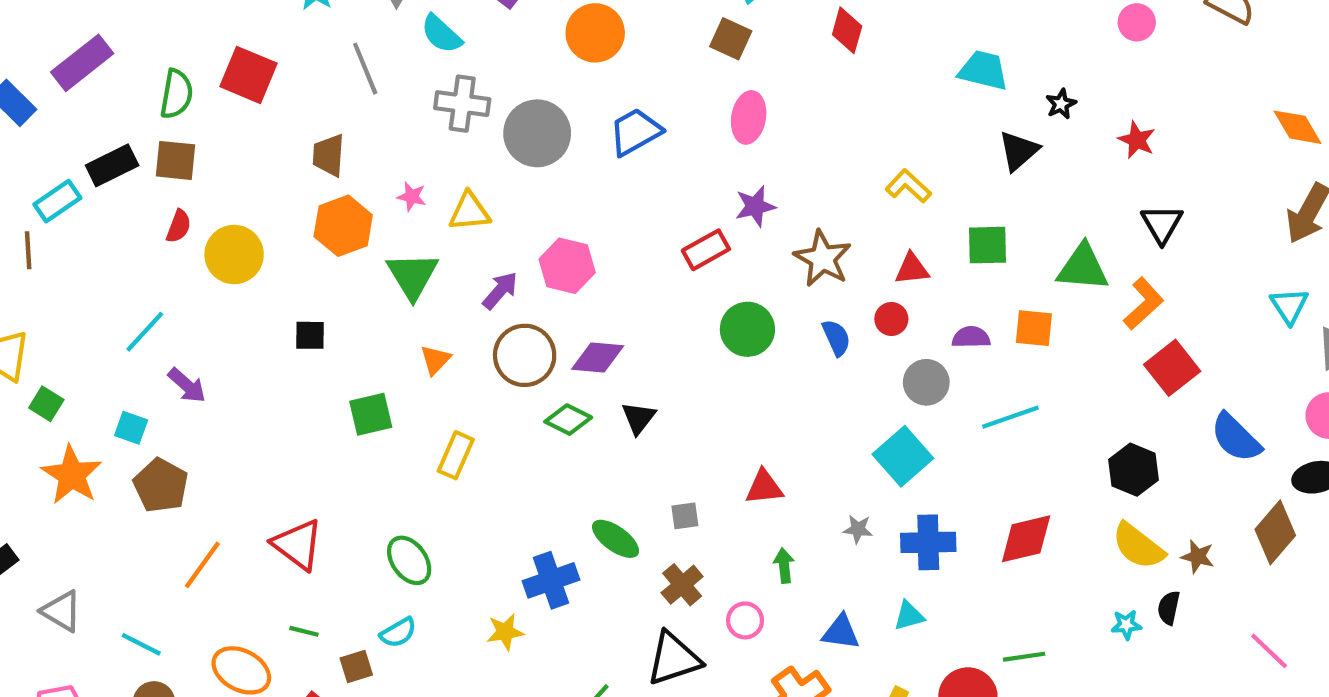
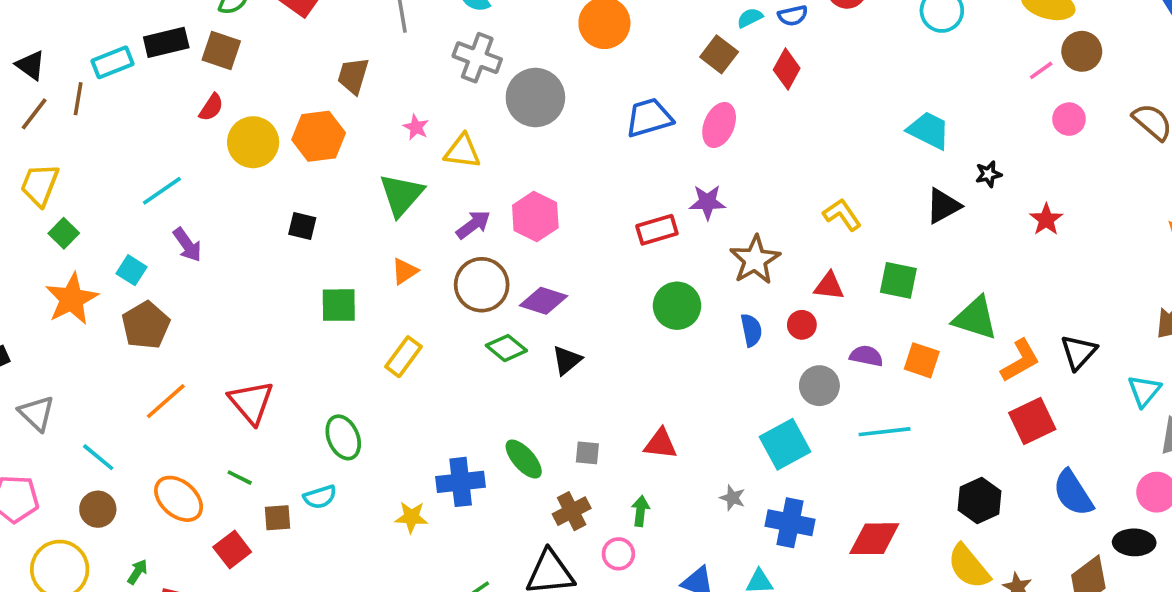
red diamond: (847, 30) -> (787, 69), moved
blue trapezoid: (635, 132) -> (649, 118), moved
black triangle: (1162, 224) -> (1079, 352), moved
orange hexagon: (343, 226) -> (319, 136), moved
green arrow: (784, 566) -> (640, 511), moved

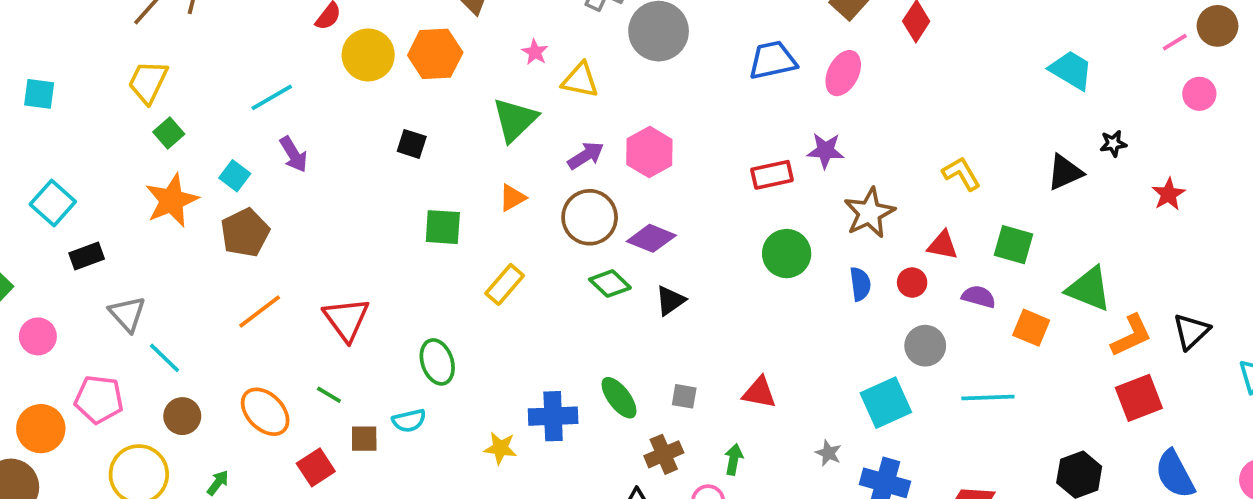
cyan trapezoid: (929, 130) -> (1071, 70), moved
purple semicircle: (866, 356) -> (979, 297), moved
cyan line: (98, 457) -> (165, 358), moved

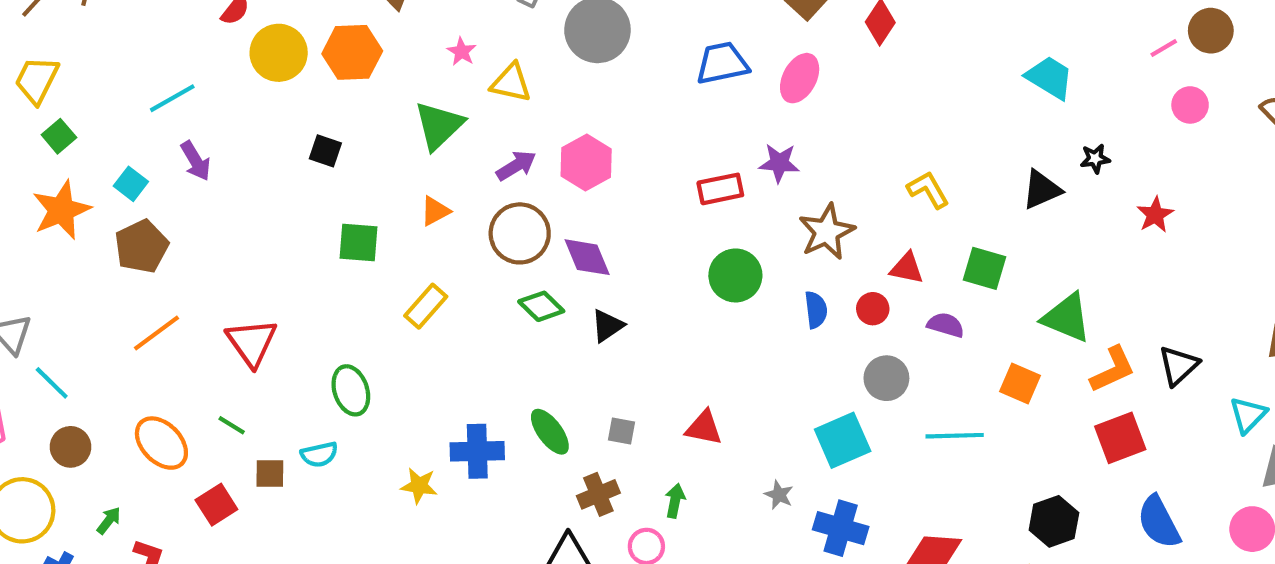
purple diamond: (651, 238) -> (587, 257), turned 45
orange square: (1031, 328) -> (1020, 383), moved

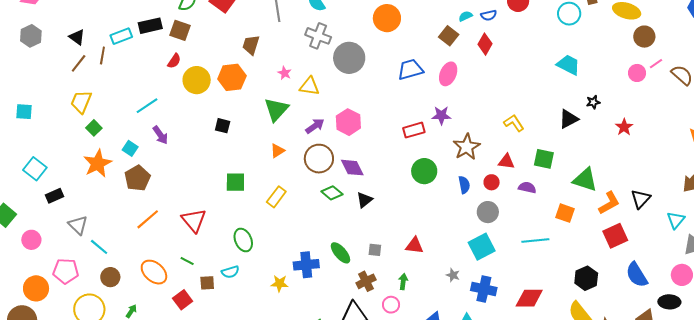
pink line: (1164, 48) -> (656, 64), moved
green square: (359, 242) -> (235, 182), moved
gray circle: (886, 378) -> (488, 212), moved

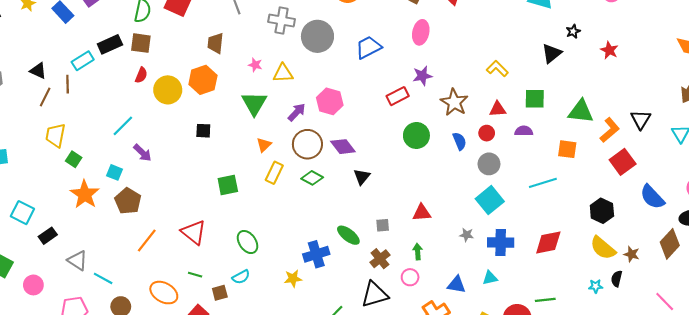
blue trapezoid: (410, 69) -> (368, 47), moved
green diamond: (332, 193) -> (312, 178), moved
yellow rectangle: (276, 197) -> (274, 173), moved

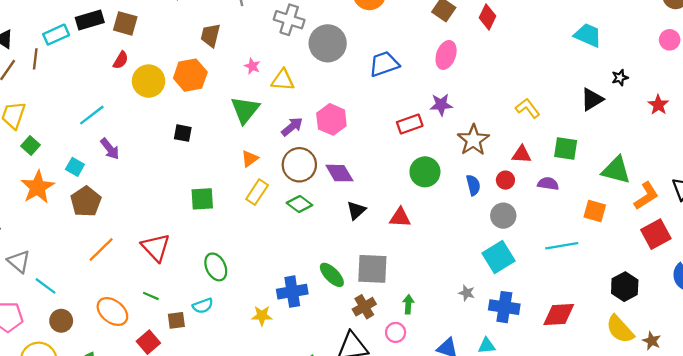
red triangle: (422, 213) -> (400, 217), moved
gray square: (383, 225) -> (372, 269), size x2.0

